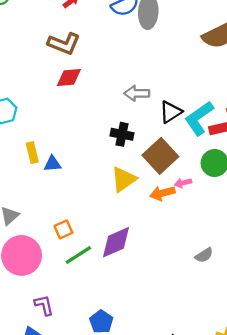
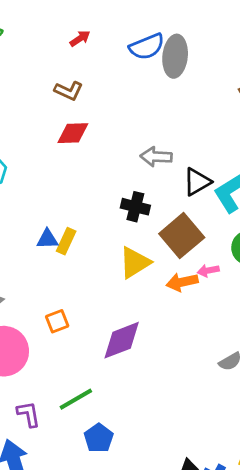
brown L-shape: (64, 44) -> (69, 91), size x0.7
yellow rectangle: (32, 153) -> (66, 241), moved, turned 36
green line: (78, 255) -> (76, 399), moved

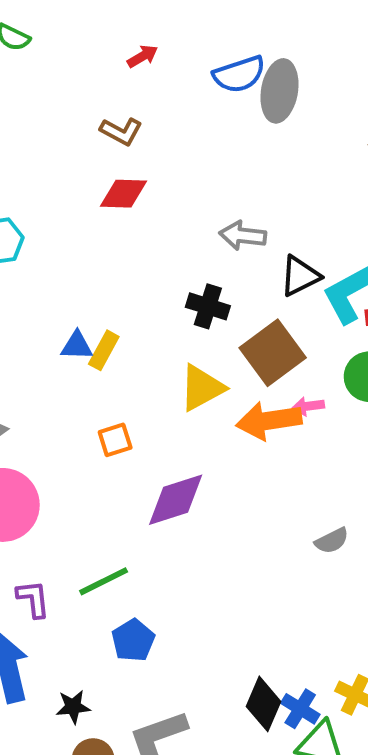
orange arrow: (182, 282) -> (269, 421), size x1.4
orange square: (57, 321) -> (115, 440), moved

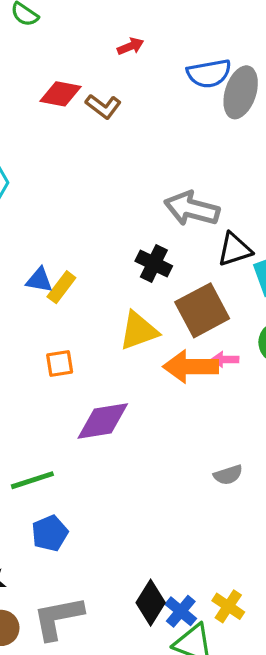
red diamond: (123, 194) -> (61, 94), moved
gray arrow: (243, 236) -> (192, 209), size x1.4

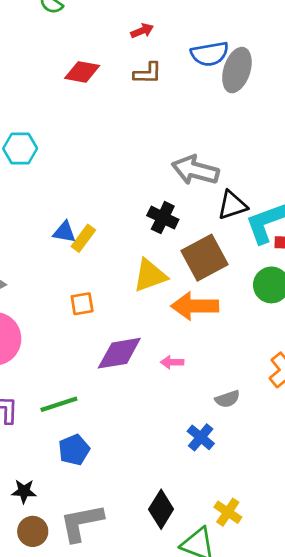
brown L-shape: (103, 106) -> (148, 73), moved, turned -36
pink arrow: (225, 359) -> (172, 362), moved
blue cross: (181, 611) -> (201, 437), moved

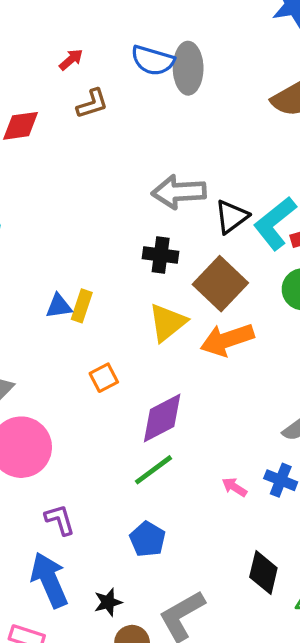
blue semicircle: (210, 54) -> (153, 60), turned 45
pink arrow: (172, 362) -> (234, 487), moved, turned 50
green line: (59, 404) -> (153, 470), moved

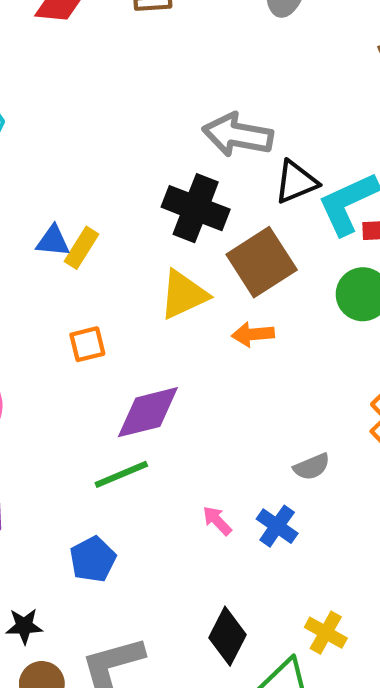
black cross: (161, 255) -> (196, 208), size x1.4
orange arrow: (227, 340) -> (253, 334), size x0.6

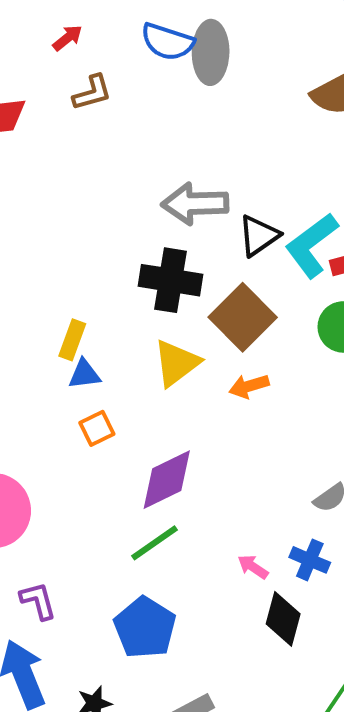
blue triangle: (53, 241) -> (84, 374), moved
blue pentagon: (93, 559) -> (145, 628), size x1.4
black diamond: (227, 636) -> (283, 619), moved

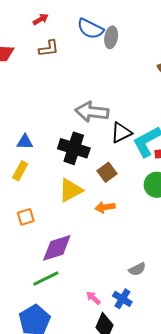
gray ellipse: (211, 52) -> (111, 37), size x0.7
brown square: (243, 317) -> (107, 172), size x0.6
blue triangle: (84, 374) -> (25, 142), moved

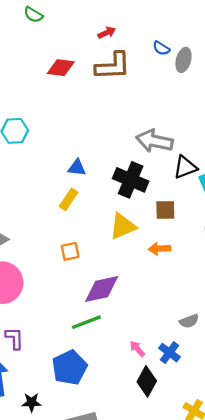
blue semicircle: (90, 29) -> (161, 48), size x0.6
brown L-shape: (49, 49) -> (113, 66), size x1.6
brown square: (107, 172) -> (165, 210), turned 30

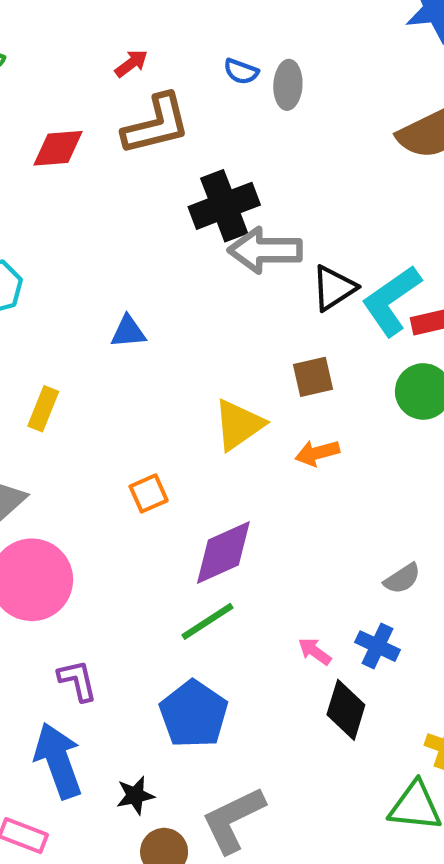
black cross: (131, 180) -> (224, 206), moved, turned -32
yellow rectangle: (68, 199) -> (43, 409), moved

